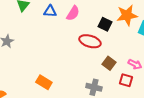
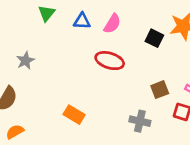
red ellipse: (90, 41) -> (110, 61), moved
brown square: (109, 63) -> (160, 90), turned 32

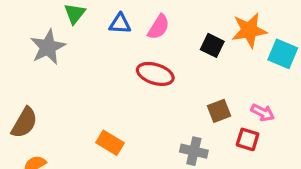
gray star: (25, 61) -> (48, 47), moved, size x1.5

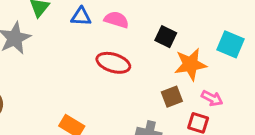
pink semicircle: (159, 27) -> (116, 20), turned -105
orange star: (249, 30) -> (190, 64), moved

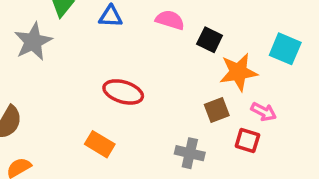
pink semicircle: (116, 20) -> (170, 20), moved
red ellipse: (113, 63) -> (123, 92), moved

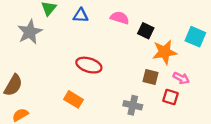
brown square: (217, 110) -> (150, 77), turned 35

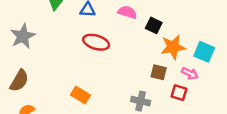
gray star: (30, 32) -> (23, 36), moved
cyan square: (195, 37) -> (204, 52), moved
red ellipse: (89, 65) -> (96, 42), moved

